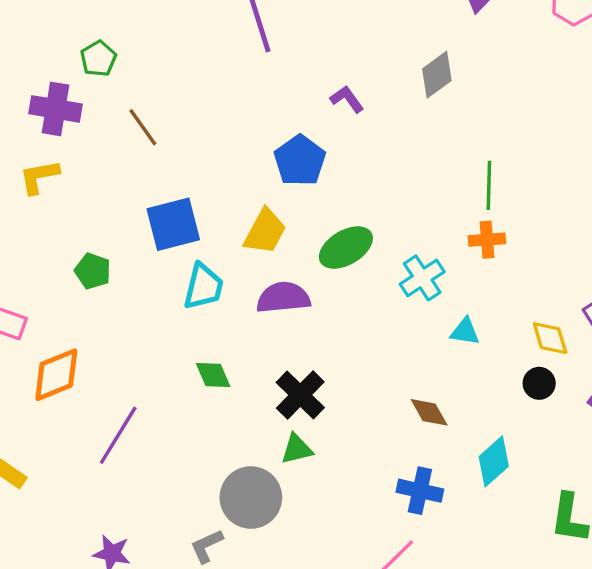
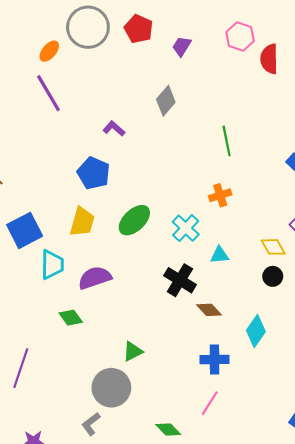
green line: (489, 185) -> (227, 141), moved
purple semicircle: (283, 298) -> (95, 278), moved
black cross: (300, 395) -> (180, 280), moved

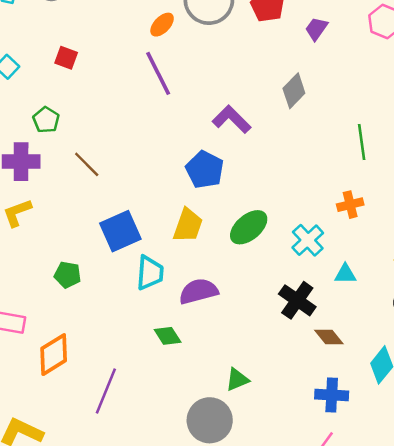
purple L-shape: (114, 129) -> (232, 119), size x1.5

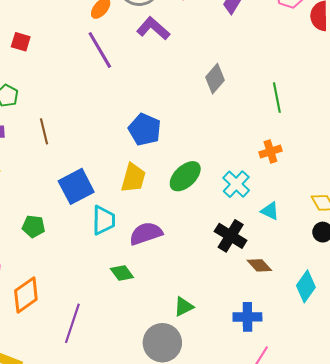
gray diamond: (294, 91) -> (215, 79), moved
purple L-shape: (232, 119) -> (153, 28), moved
brown line: (87, 164) -> (44, 131), turned 35
cyan triangle: (345, 274) -> (270, 211), turned 30
blue cross: (332, 395) -> (247, 317), moved

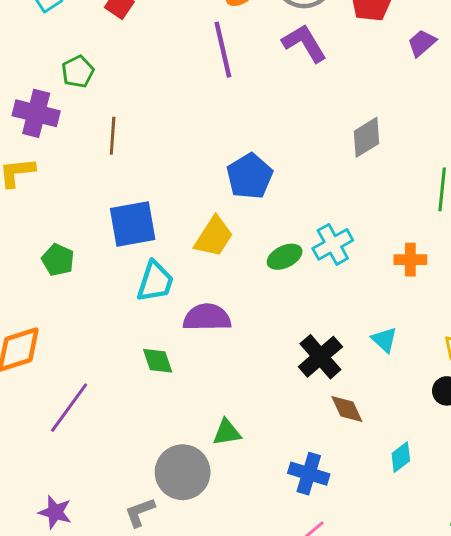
green ellipse: (185, 176) -> (285, 257), size x0.7
cyan cross: (236, 184) -> (333, 244), moved
cyan diamond: (306, 286) -> (401, 457), size x0.7

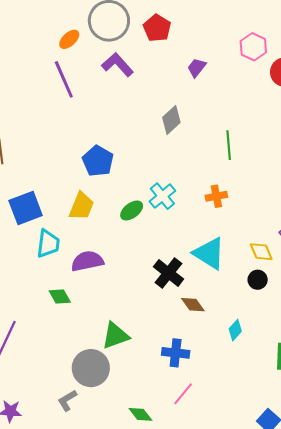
purple trapezoid: (422, 43) -> (197, 68), moved
cyan triangle: (384, 340) -> (209, 253), size x1.8
green triangle: (227, 432) -> (115, 336), size x1.4

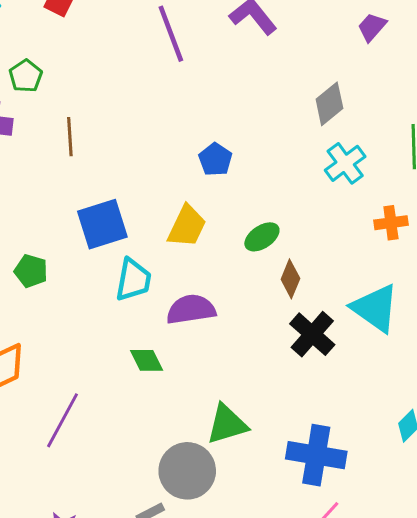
blue pentagon: (98, 161) -> (215, 159), size x0.7
cyan cross: (162, 196) -> (345, 163), moved
brown diamond: (193, 305) -> (290, 279), moved, turned 55
blue cross: (176, 353) -> (316, 455), size x1.4

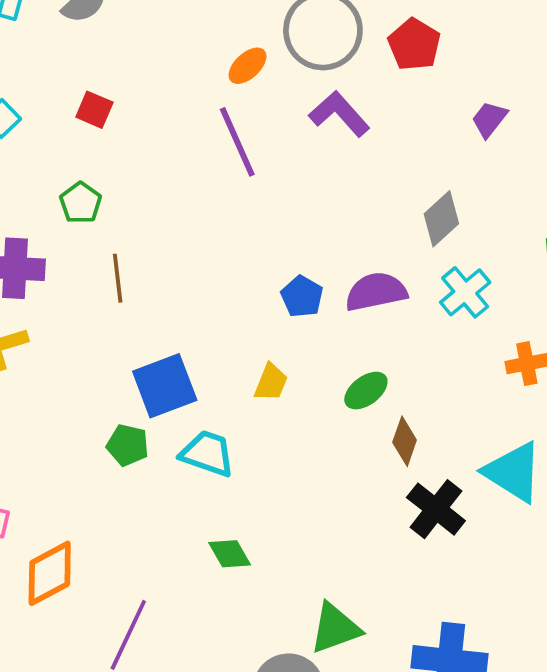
green pentagon: (26, 76) -> (81, 203), moved
yellow trapezoid: (187, 226) -> (271, 382), size x0.7
green pentagon: (31, 271) -> (128, 445), moved
cyan trapezoid: (133, 280) -> (207, 453), turned -78
purple semicircle: (191, 309) -> (376, 292), moved

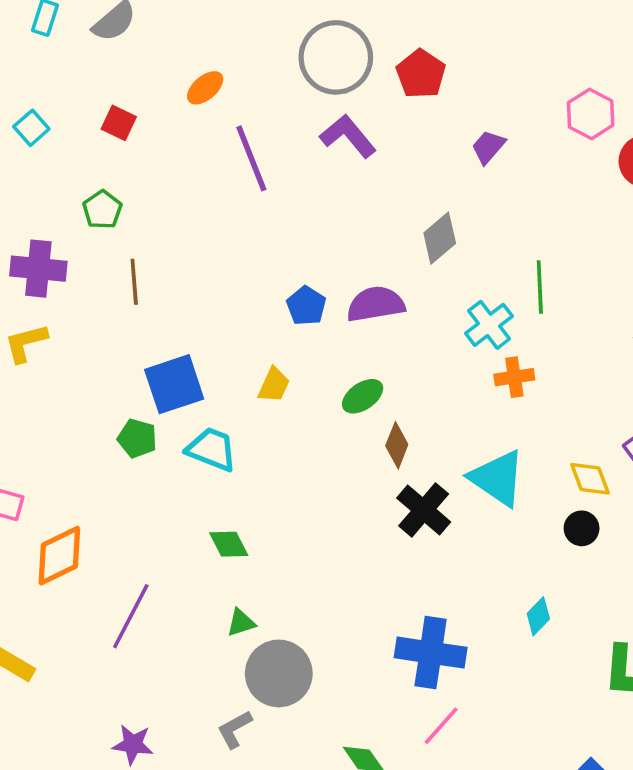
orange ellipse: (248, 66) -> (205, 88), moved
cyan cross: (465, 292) -> (489, 325), moved
green triangle: (335, 628) -> (241, 623), moved, size x0.6

